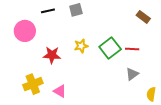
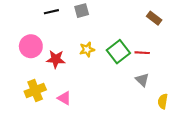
pink circle: (25, 31) -> (31, 46), moved
gray triangle: (132, 74) -> (142, 80), turned -40

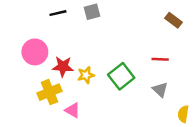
yellow star: (87, 49) -> (86, 75), moved
green square: (118, 52) -> (121, 76), moved
yellow cross: (35, 91) -> (49, 92), moved

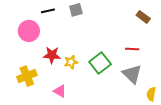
pink circle: (35, 52) -> (29, 31), moved
gray triangle: (160, 90) -> (132, 74), size x1.5
yellow cross: (49, 92) -> (27, 76), moved

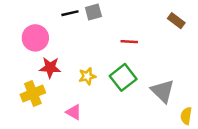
black line: (48, 11) -> (70, 13), moved
red line: (132, 49) -> (129, 42), moved
red star: (52, 55) -> (50, 68), moved

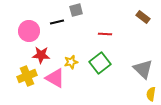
black line: (70, 13) -> (57, 22), moved
gray triangle: (163, 91) -> (143, 69), moved
pink triangle: (74, 112) -> (55, 78), moved, size x1.5

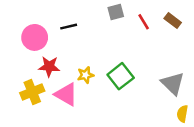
gray square: (76, 10) -> (116, 12), moved
red line: (105, 34) -> (144, 22), moved, turned 56

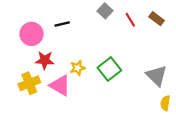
gray square: (116, 12) -> (105, 11), turned -32

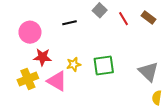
black line: (62, 24) -> (69, 23), moved
green square: (109, 69) -> (104, 65), turned 30

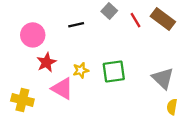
brown rectangle: (148, 18) -> (163, 19), size x1.5
red star: (42, 57) -> (46, 62), turned -30
yellow cross: (28, 79) -> (22, 100), moved, turned 36

